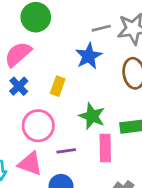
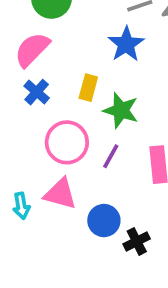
green star: (92, 116) -> (121, 110), moved
purple line: (66, 151) -> (111, 156), moved, turned -48

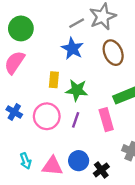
blue cross: (37, 92) -> (14, 112), moved
pink triangle: (60, 194) -> (52, 166), moved

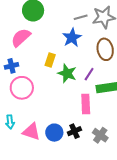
blue cross: (14, 112) -> (12, 66), moved, turned 32
pink circle: (47, 116) -> (22, 88), moved
purple line: (76, 120) -> (89, 74), moved
black cross: (101, 170) -> (74, 131), moved

